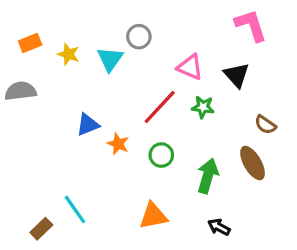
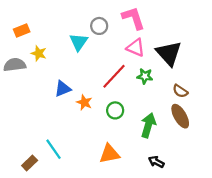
pink L-shape: (251, 25) -> (133, 18), moved
yellow star: (68, 54) -> (39, 53), moved
black triangle: (237, 75) -> (169, 53), size x1.4
brown semicircle: (265, 125) -> (180, 91), moved

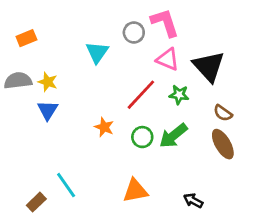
gray circle: (99, 26) -> (134, 32), moved
yellow star: (39, 53) -> (48, 82), moved
blue triangle: (63, 89) -> (48, 110), moved, turned -36
green arrow: (148, 125) -> (173, 136), moved, turned -145

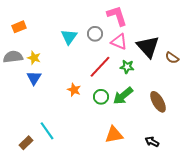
gray circle: (134, 32) -> (95, 34), moved
brown semicircle: (223, 113) -> (172, 58), moved
orange triangle: (135, 191) -> (114, 135), moved
black arrow: (193, 201) -> (152, 142), moved

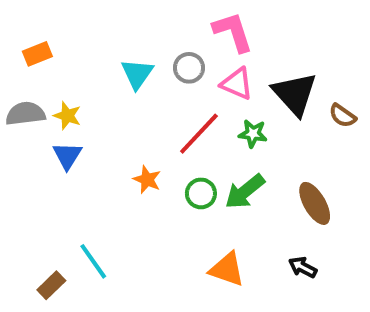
orange triangle: (114, 135) -> (227, 269), turned 30
black arrow: (152, 142) -> (303, 267), moved

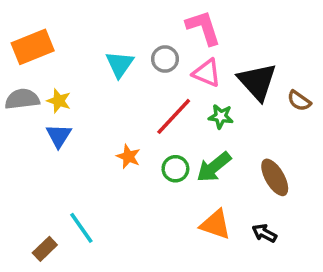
orange rectangle: (37, 54) -> (33, 47), size x1.6
orange triangle: (227, 269) -> (215, 224), moved

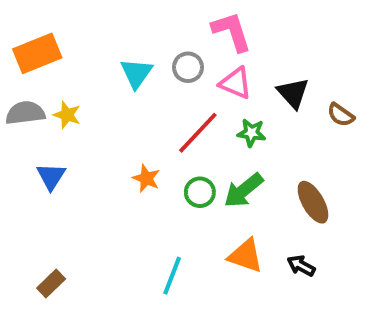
black triangle: (257, 82) -> (293, 93), size x0.7
blue triangle: (59, 136) -> (51, 176), moved
cyan line: (81, 228) -> (172, 276), moved, turned 56

